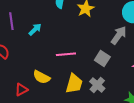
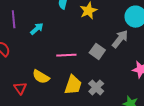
gray square: (102, 59) -> (97, 51), moved
red triangle: (21, 90) -> (20, 88), turned -40

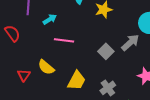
pink line: (66, 55) -> (64, 40), moved
gray cross: (96, 87) -> (108, 88), moved

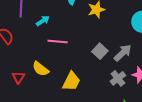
gray arrow: (130, 43) -> (123, 53), moved
gray cross: (108, 88) -> (118, 78), moved

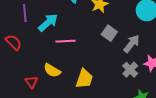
cyan arrow: (43, 21) -> (48, 23), size x1.5
gray square: (100, 51) -> (109, 33), moved

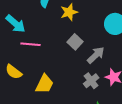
cyan arrow: (48, 23) -> (16, 24), turned 75

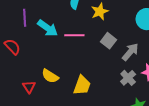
pink line: (31, 44) -> (74, 35), moved

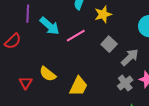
pink line: (74, 35) -> (76, 36), turned -36
red semicircle: (12, 47) -> (13, 41), turned 84

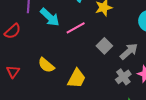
gray square: (109, 44) -> (104, 46), moved
red triangle: (26, 83) -> (13, 72), moved

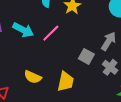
gray square: (104, 46) -> (86, 56), moved

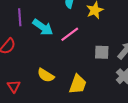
gray square: (86, 56) -> (102, 52), moved, turned -35

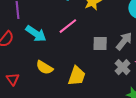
cyan arrow: (43, 27) -> (36, 34), moved

